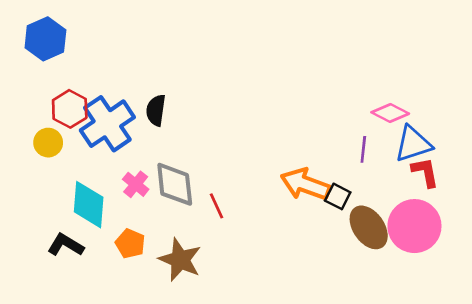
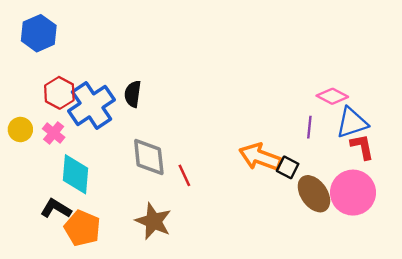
yellow circle: (48, 143) -> (20, 130), moved
pink cross: (136, 184) -> (54, 133), moved
orange pentagon: (130, 244) -> (82, 228), moved, size x1.4

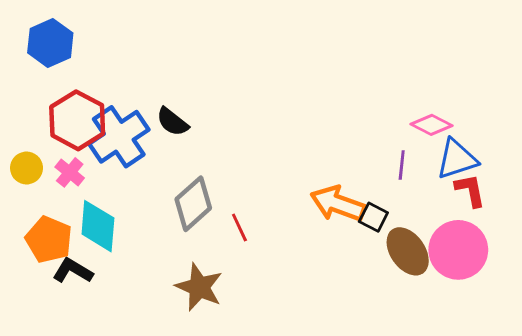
red hexagon: (59, 93) -> (77, 120), size x1.4
black semicircle: (133, 94) -> (172, 122), turned -60
gray diamond: (149, 157) -> (193, 204), turned 54
orange pentagon: (82, 228) -> (49, 239), moved

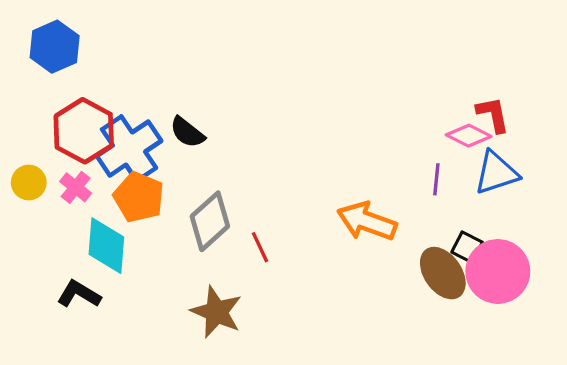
red L-shape: (470, 190) -> (493, 115), moved
black square: (373, 217) -> (467, 247), moved
orange pentagon: (49, 239) -> (139, 197), moved

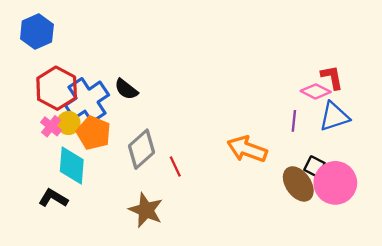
yellow circle: (29, 182) -> (68, 123), moved

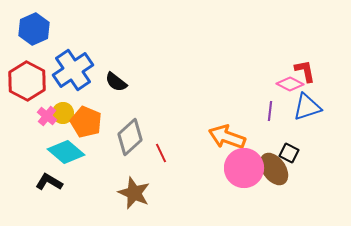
red hexagon: (57, 88) -> (27, 81), moved
blue cross: (87, 100) -> (73, 70), moved
cyan diamond: (72, 165) -> (66, 152), turned -54
pink circle: (335, 183) -> (244, 168), moved

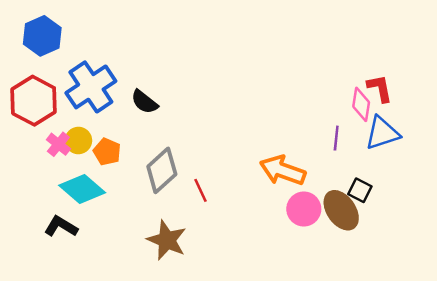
pink diamond: (290, 84) -> (361, 104), turned 72
orange pentagon: (86, 122) -> (107, 152), size x0.7
pink circle: (244, 168) -> (304, 209), size x0.7

